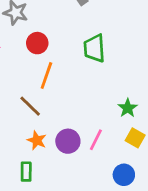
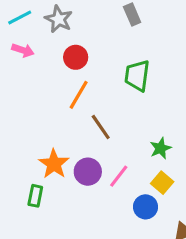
brown line: (30, 106) -> (101, 127), moved
orange star: (37, 140) -> (54, 164), size x1.4
blue circle: (124, 175) -> (146, 207), moved

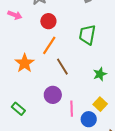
green star: (161, 148) -> (100, 74), moved
orange star: (54, 164) -> (25, 63), moved
pink line: (119, 176) -> (72, 109), moved, turned -42
green rectangle: (35, 196) -> (18, 109), turned -64

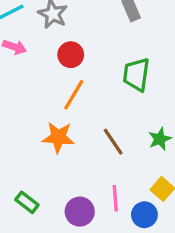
orange star: (25, 63) -> (58, 137), moved, turned -30
brown line: (62, 67) -> (113, 142), moved
purple circle: (53, 95) -> (80, 212), moved

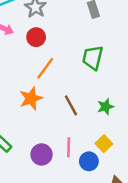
red circle: (71, 55) -> (36, 37), moved
orange star: (58, 137) -> (31, 98), turned -30

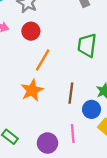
brown line: (71, 105) -> (71, 93), turned 42
blue circle: (89, 161) -> (91, 109), moved

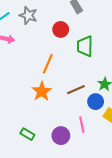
red circle: (31, 31) -> (61, 29), moved
brown line: (71, 93) -> (76, 90), turned 66

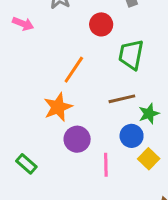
brown line: (76, 90) -> (122, 99), moved
purple circle: (61, 136) -> (77, 139), moved

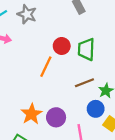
red circle: (101, 24) -> (62, 46), moved
orange star: (58, 107) -> (31, 114), moved

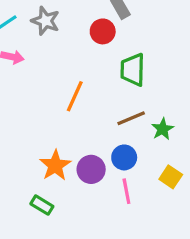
red circle: (62, 46) -> (103, 31), moved
blue circle: (96, 109) -> (124, 157), moved

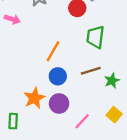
blue circle: (124, 157) -> (58, 76), moved
pink line: (126, 191) -> (82, 121), turned 48
green rectangle: (42, 205) -> (13, 121), moved, turned 56

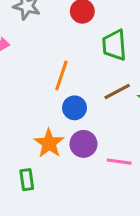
pink line: (82, 121) -> (119, 162), turned 66

